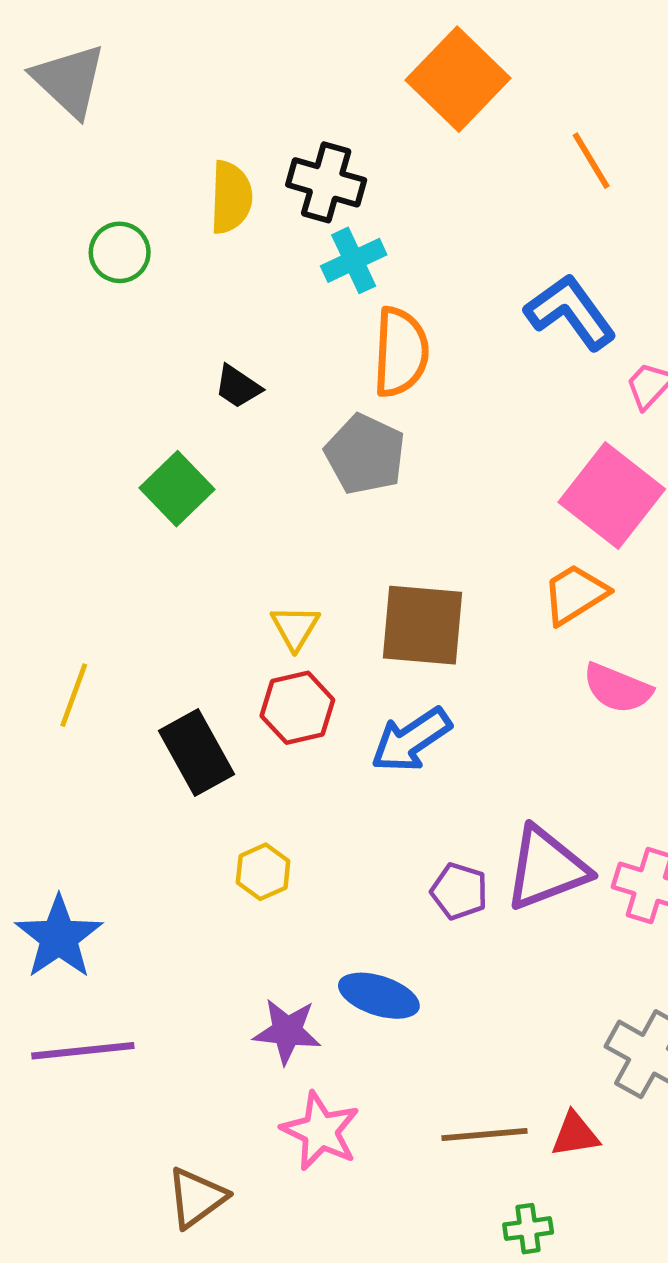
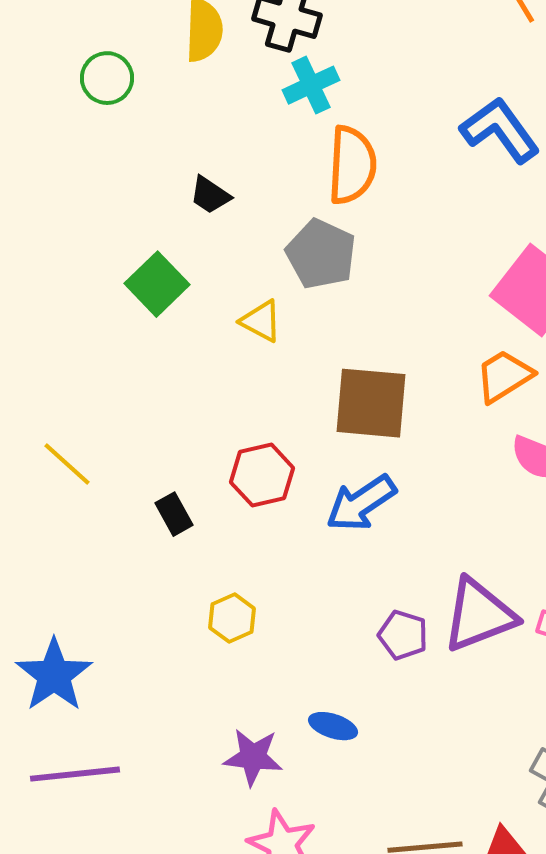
yellow triangle: (295, 627) -> (261, 321), moved, turned -33
yellow line: (74, 695) -> (67, 464), turned -68
black rectangle: (196, 752) -> (174, 514), size x0.6
blue ellipse: (379, 996) -> (333, 726), size x0.7

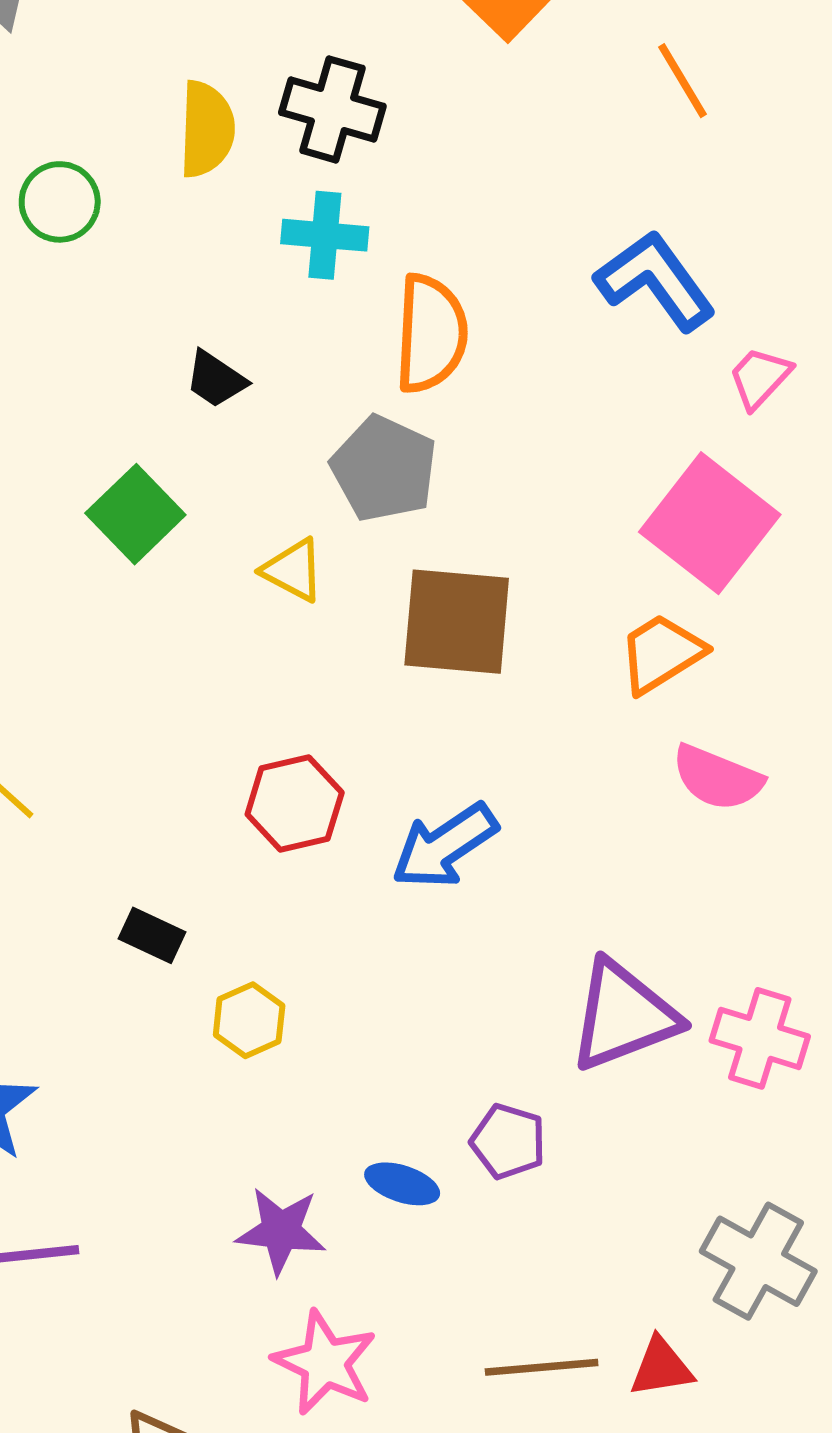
cyan cross: (311, 85) -> (325, 235), moved, turned 30
brown square: (371, 403) -> (457, 622), moved
black rectangle: (174, 514) -> (152, 935), moved, turned -36
purple pentagon: (403, 635) -> (508, 1141), moved

